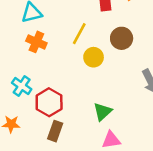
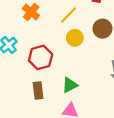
red hexagon: (49, 102) -> (41, 57), moved
brown rectangle: (55, 131) -> (38, 90), moved, turned -42

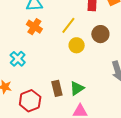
red hexagon: (41, 57) -> (30, 101), moved
brown rectangle: (38, 90) -> (57, 88), moved

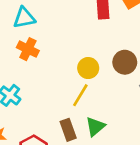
yellow line: (68, 25) -> (80, 95), moved
brown circle: (100, 34) -> (125, 62), moved

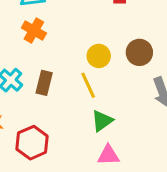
yellow line: (80, 95) -> (88, 85), turned -60
brown rectangle: (68, 130) -> (44, 83), moved, turned 30

